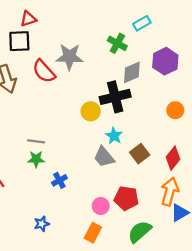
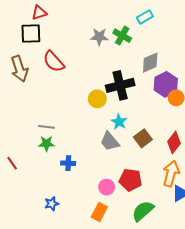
gray star: (69, 57) -> (99, 37), moved, size x0.7
purple hexagon: (165, 61) -> (166, 84), moved
gray diamond: (132, 72) -> (150, 63), moved
blue cross: (59, 180) -> (68, 163), turned 32

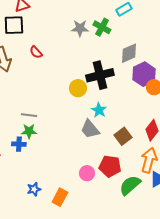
red semicircle: (54, 62) -> (36, 52), size x0.6
brown square: (143, 138) -> (123, 136), moved
blue cross: (68, 163) -> (19, 144), moved
green semicircle: (143, 211) -> (130, 185), moved
orange rectangle: (99, 212) -> (60, 197), moved

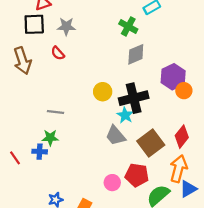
gray star: (80, 28) -> (66, 26), moved
gray diamond: (129, 53) -> (136, 54), moved
black cross: (100, 75) -> (134, 98), moved
gray line: (29, 115) -> (56, 112), moved
brown square: (123, 136) -> (151, 143), size x1.4

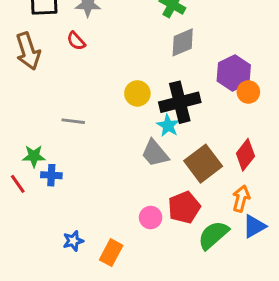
green star: (50, 138) -> (34, 156), moved
orange arrow: (179, 169) -> (241, 199), size x0.7
red pentagon: (137, 175) -> (184, 207), turned -30

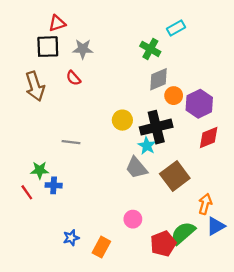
orange circle: (248, 92) -> (174, 96), moved
red diamond: (245, 155) -> (209, 138), moved, turned 30
red pentagon: (184, 207) -> (163, 244), moved

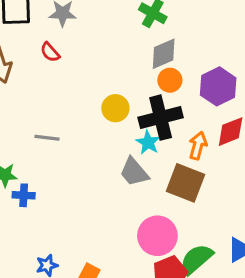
orange circle: (174, 96) -> (170, 80), moved
brown square: (175, 176) -> (185, 183), turned -32
orange arrow: (205, 204) -> (198, 146), moved
pink circle: (133, 219) -> (157, 236), moved, size x1.6

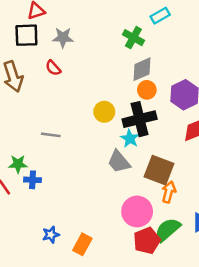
orange arrow: (198, 146) -> (169, 192), moved

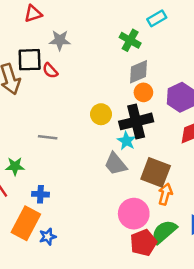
black square: (26, 35) -> (30, 60), moved
blue cross: (33, 180) -> (40, 194), moved
orange rectangle: (82, 244) -> (26, 223), moved, size x1.5

